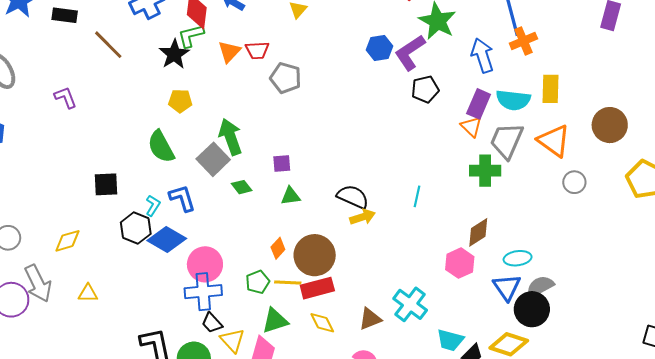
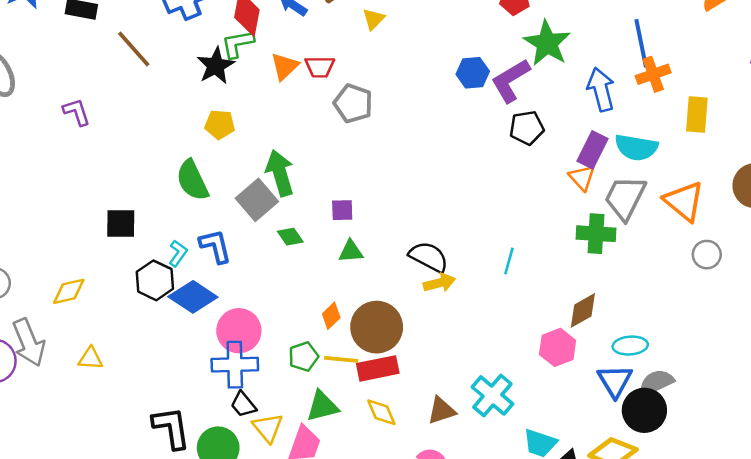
yellow rectangle: (550, 89) -> (697, 114), moved

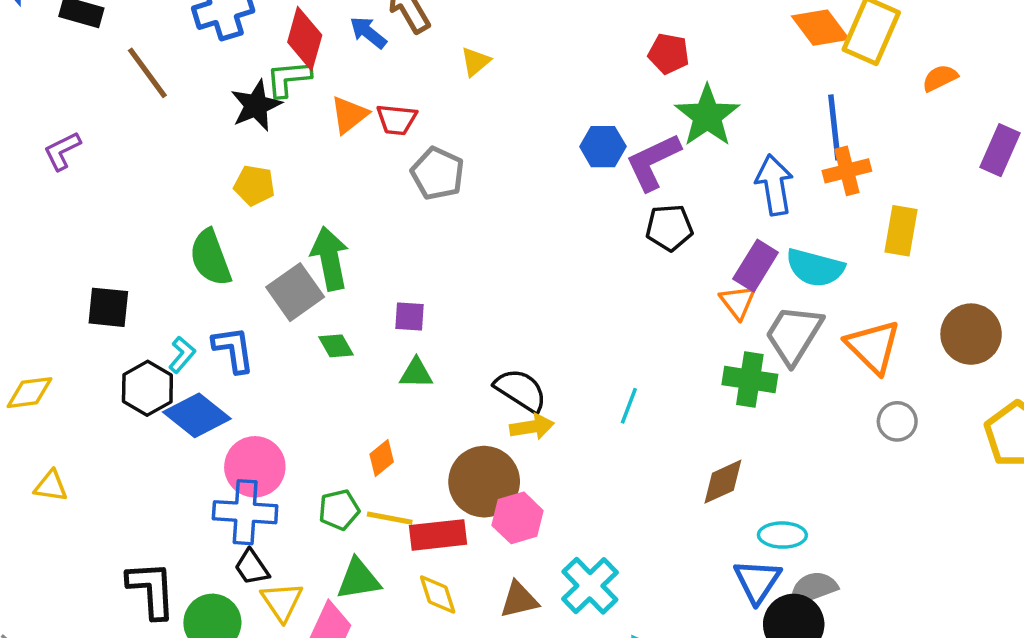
purple L-shape: (77, 112) -> (62, 151), turned -104
brown circle: (377, 327) -> (484, 482), moved
pink hexagon: (558, 347) -> (518, 518), moved

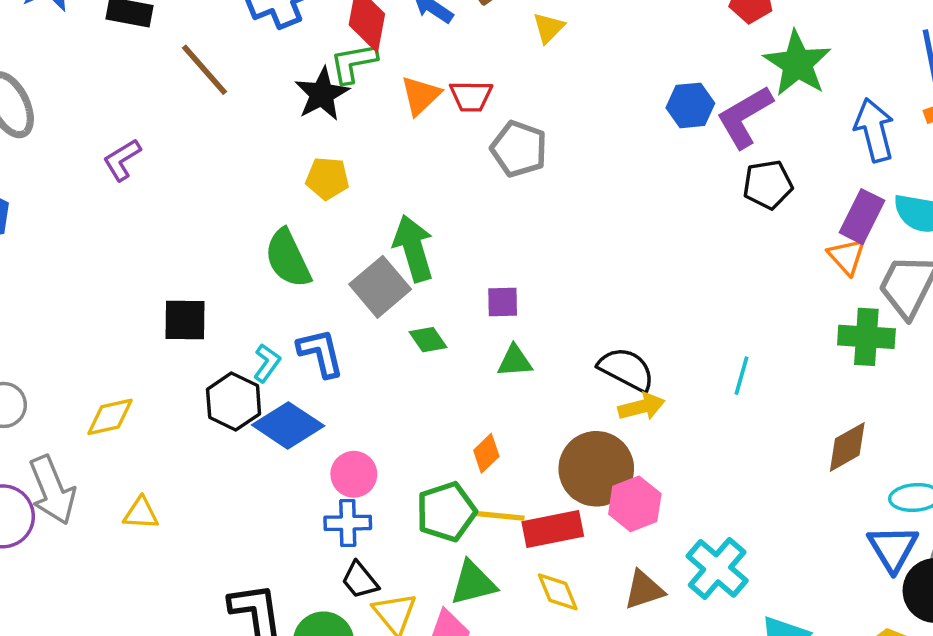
pink circle: (255, 467) -> (354, 474), size x0.7
green pentagon: (339, 510) -> (446, 512), size x1.4
blue cross: (245, 512) -> (348, 523), size x0.7

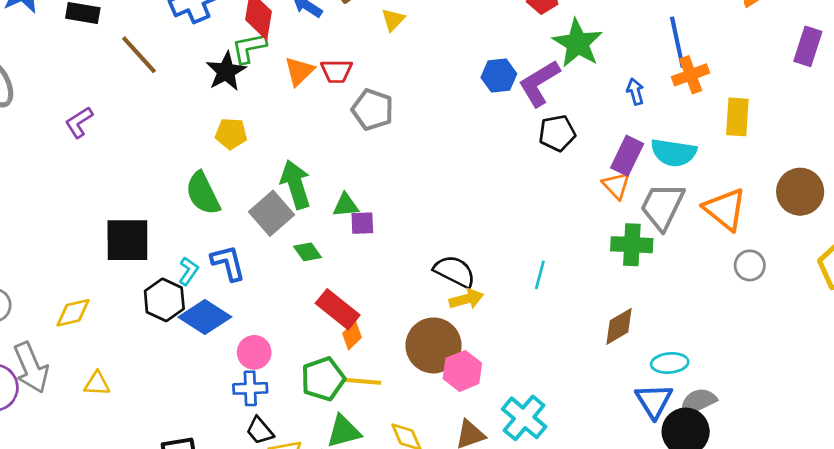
blue arrow: (874, 130) -> (635, 92), size x0.6
black square: (185, 320) -> (127, 240), size x1.4
green triangle: (515, 361) -> (346, 205), moved
red rectangle: (553, 529) -> (338, 309), moved, turned 51

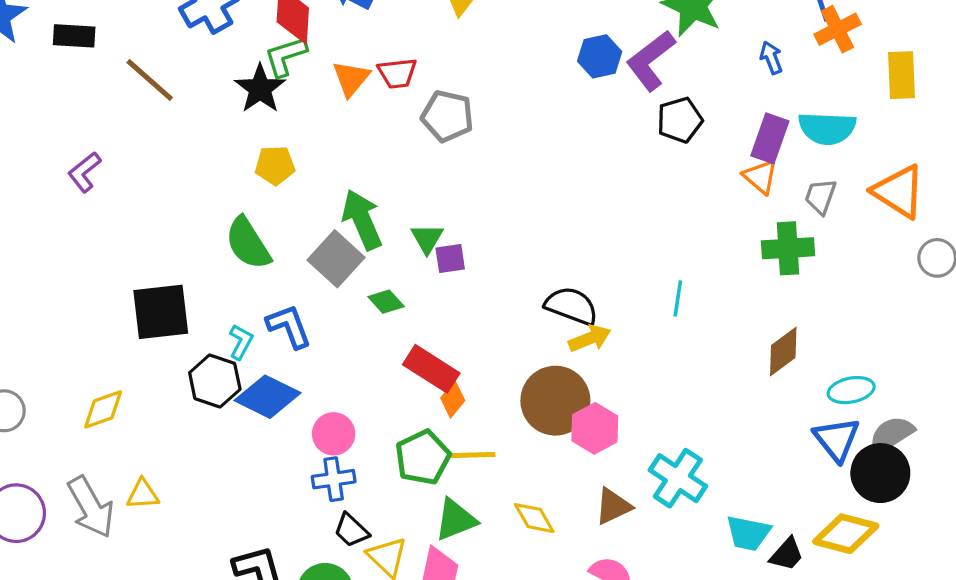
green triangle: (346, 205) -> (427, 238), turned -48
gray trapezoid: (662, 206) -> (821, 196), size x0.6
gray arrow: (31, 368) -> (91, 507), moved

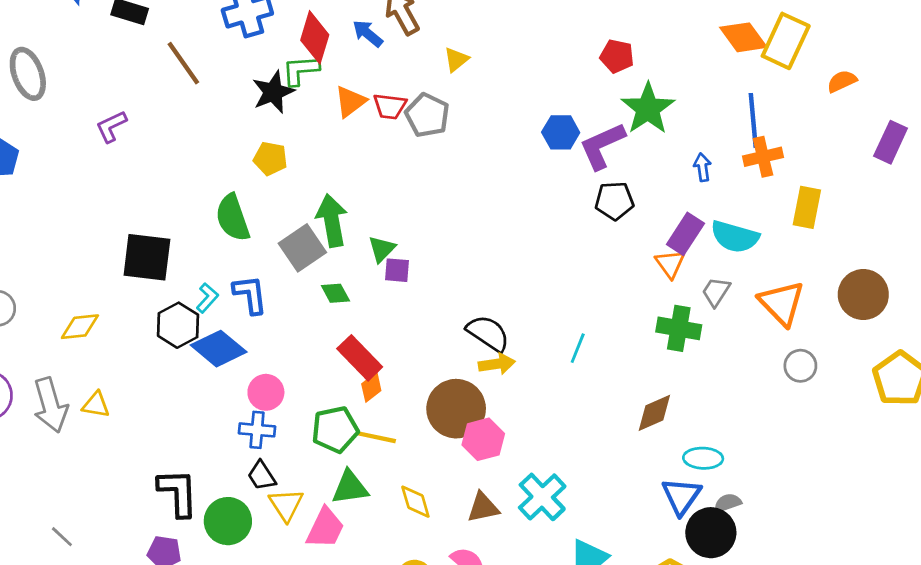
gray pentagon: (447, 116) -> (427, 115), moved
gray semicircle: (891, 434) -> (728, 503), size x0.7

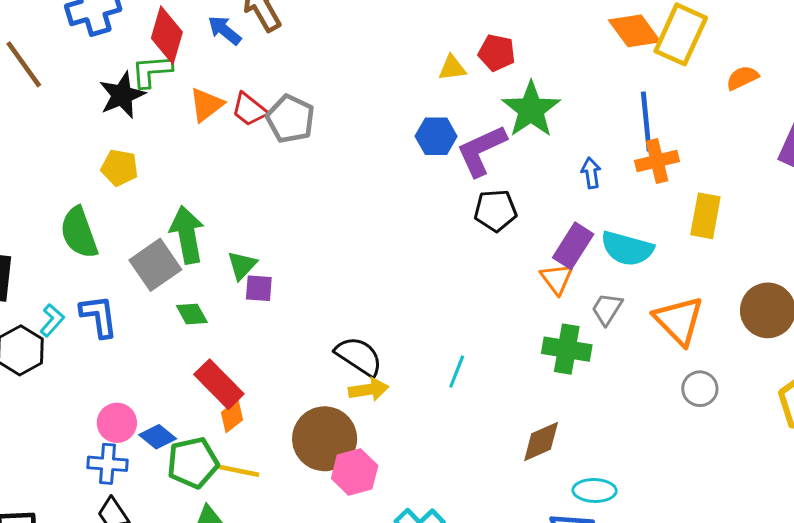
yellow triangle: (456, 60) -> (452, 68), moved, turned 32
red trapezoid: (390, 106) -> (249, 110), turned 32
blue diamond: (219, 349) -> (158, 437), moved, size x0.6

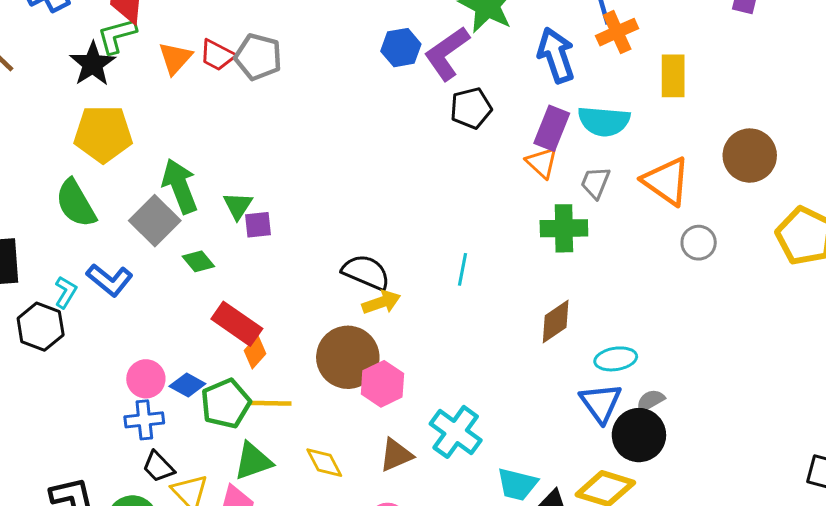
yellow pentagon: (120, 168) -> (103, 134), size x1.6
blue arrow: (591, 173) -> (556, 55), size x1.8
blue L-shape: (99, 316) -> (110, 280), turned 147

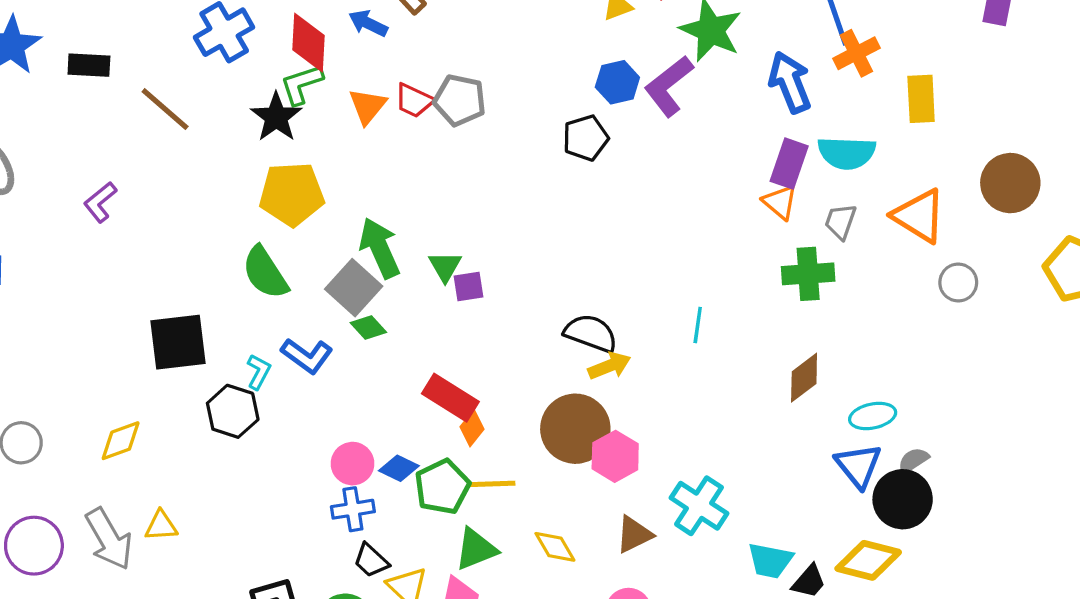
black pentagon: (471, 108) -> (586, 138), moved
green diamond: (198, 261) -> (368, 328), moved

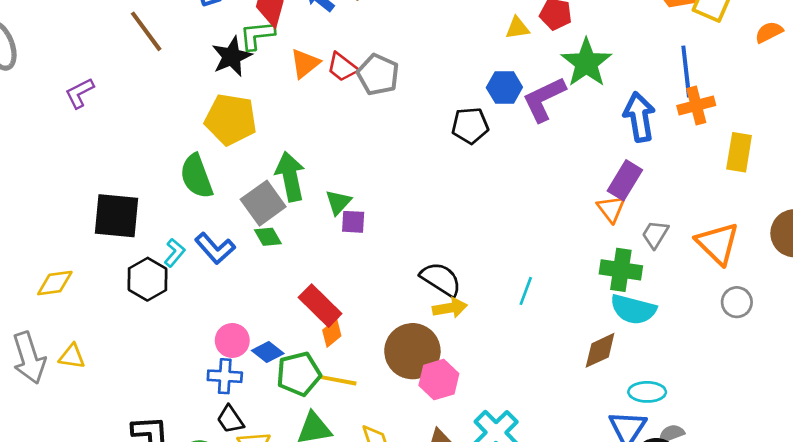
cyan semicircle: (847, 153) -> (633, 309), moved

